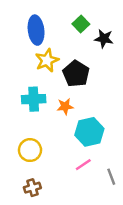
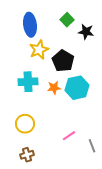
cyan hexagon: (89, 132) -> (77, 88), moved

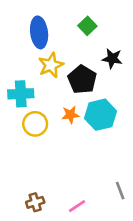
black star: (86, 32) -> (112, 59), moved
cyan cross: (28, 82) -> (21, 94), moved
yellow circle: (25, 124) -> (35, 124), moved
pink line: (69, 136) -> (77, 206), moved

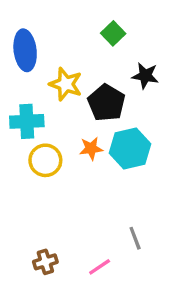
blue ellipse: (39, 32) -> (25, 50), moved
yellow star: (51, 65) -> (66, 84), turned -30
gray line: (120, 191) -> (135, 238), moved

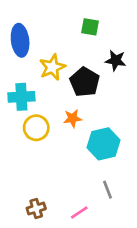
green square: (113, 33) -> (90, 27), turned -36
yellow star: (66, 84) -> (52, 67), turned 30
cyan hexagon: (130, 148) -> (103, 144), moved

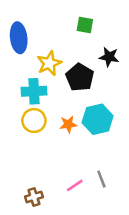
cyan cross: (21, 97) -> (34, 91), moved
orange star: (73, 118) -> (68, 124), moved
cyan hexagon: (103, 144) -> (98, 119), moved
pink line: (79, 213) -> (75, 185), moved

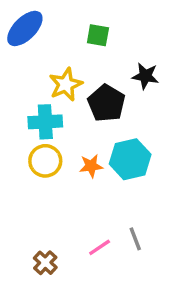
green square: (85, 25) -> (98, 35), moved
blue ellipse: (19, 38) -> (25, 28), moved, turned 52
brown cross: (34, 197) -> (45, 263), turned -30

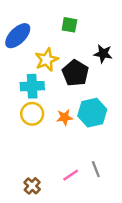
blue ellipse: (25, 28) -> (18, 36), moved

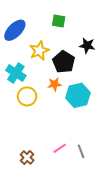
cyan cross: (32, 86) -> (16, 73), moved, turned 36
orange star: (65, 117) -> (55, 84), moved
gray line: (96, 169) -> (81, 151), moved

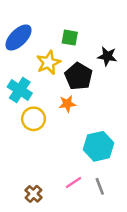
green square: (59, 21) -> (70, 38), moved
cyan hexagon: (78, 95) -> (99, 146), moved

